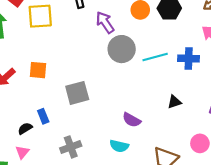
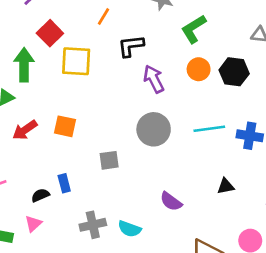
gray circle: (122, 49) -> (154, 129), moved
gray square: (77, 93) -> (109, 160), size x0.7
cyan semicircle: (119, 146) -> (130, 229), moved

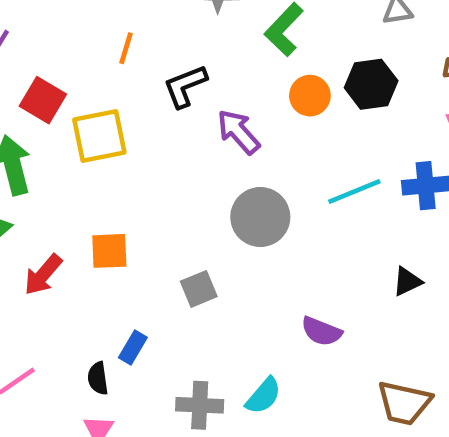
blue rectangle: (64, 183) -> (133, 348), turned 60
black semicircle: (40, 195) -> (98, 378), turned -60
gray cross: (93, 225) -> (200, 405), turned 30
cyan semicircle: (130, 229) -> (263, 396), turned -55

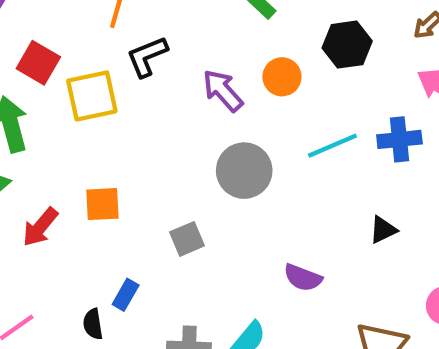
black L-shape: (185, 86) -> (147, 56), moved
orange circle: (310, 96) -> (282, 77), moved

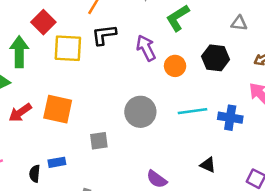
purple arrow: (223, 91) -> (146, 48), moved
orange square: (102, 204) -> (58, 109), size x1.4
black triangle: (383, 230) -> (208, 165), turned 35
blue rectangle: (126, 295) -> (57, 162), turned 35

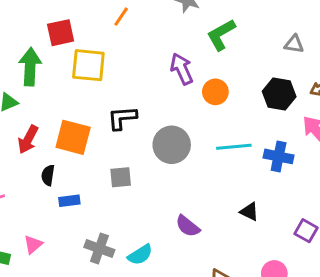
red square: (43, 22) -> (61, 33), turned 30
black L-shape: (104, 35) -> (122, 118), moved
black hexagon: (216, 58) -> (279, 94), moved
red arrow: (20, 113) -> (28, 139), turned -30
black semicircle: (35, 174) -> (48, 175), moved

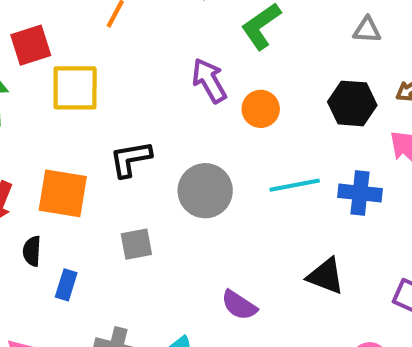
blue rectangle: (69, 201) -> (66, 285), turned -60
black triangle: (249, 212) -> (326, 276), size x1.4

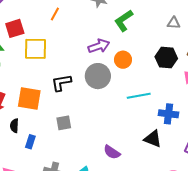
purple arrow: (209, 81) -> (99, 46), turned 100
gray circle: (205, 191) -> (98, 76), moved
blue cross: (360, 193) -> (169, 114), moved

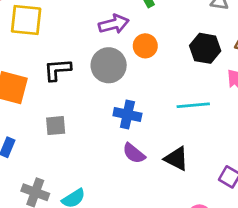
cyan line: (139, 96) -> (193, 105), moved
blue cross: (169, 114) -> (127, 114), moved
purple semicircle: (112, 152) -> (134, 153), moved

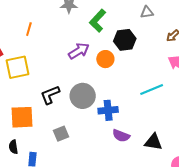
black hexagon: (205, 48) -> (125, 40), moved
gray circle: (109, 65) -> (83, 96), moved
black triangle: (176, 159) -> (153, 142), moved

